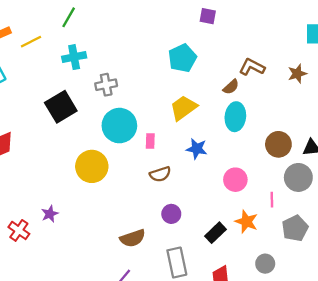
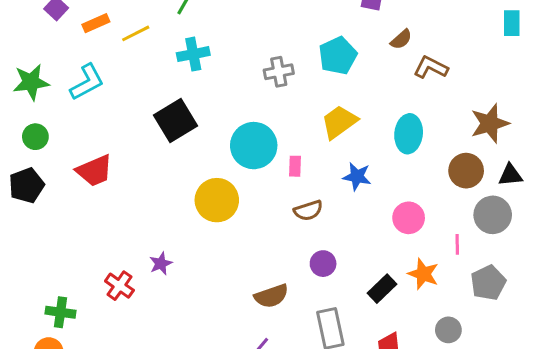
brown star: (297, 74) -> (490, 123), moved, size x1.5
gray cross: (106, 85) -> (279, 72), moved
brown semicircle: (231, 87) -> (401, 39), moved

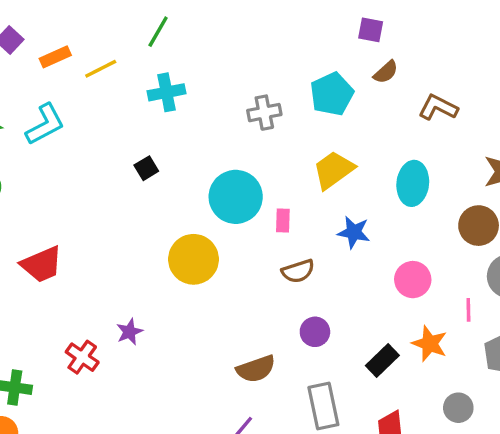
brown semicircle: (401, 39) -> (386, 72), moved
black square: (176, 120) -> (146, 168), size x0.5
red trapezoid: (94, 171) -> (42, 264), moved

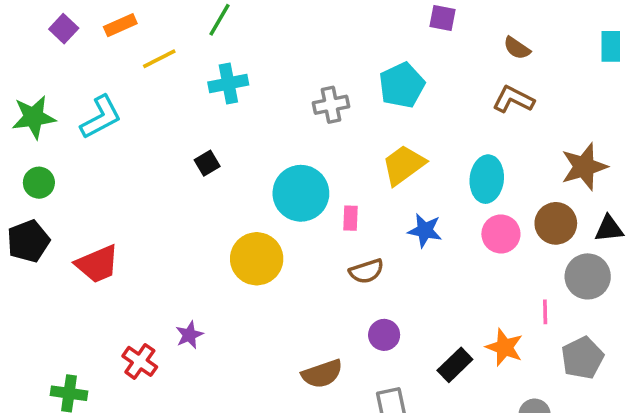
orange rectangle: (55, 57) -> (120, 25), moved
brown semicircle: (386, 72) -> (517, 48), moved, turned 76
pink circle: (413, 280) -> (501, 234), moved

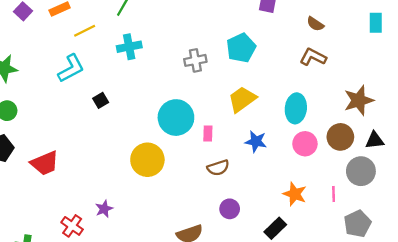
cyan L-shape: (101, 117) -> (71, 68), moved
black square: (207, 163) -> (101, 100), moved
orange star: (504, 347) -> (295, 194), moved

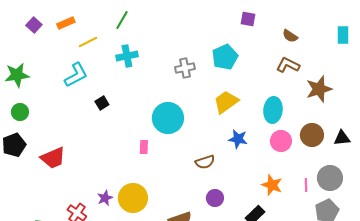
brown star: (359, 100) -> (319, 89), moved
pink rectangle: (208, 133) -> (144, 147), moved
yellow circle: (147, 160) -> (133, 198), moved
gray circle: (361, 171) -> (330, 178), moved

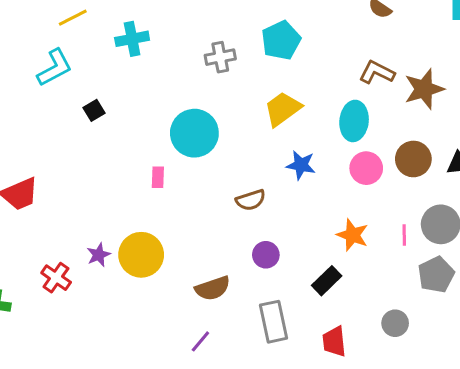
brown L-shape: (288, 65) -> (377, 72), moved

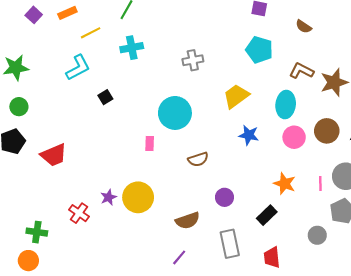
cyan pentagon: (281, 40) -> (259, 50), moved, turned -30
brown semicircle: (251, 200) -> (198, 159), moved
gray circle: (395, 323) -> (317, 235), moved

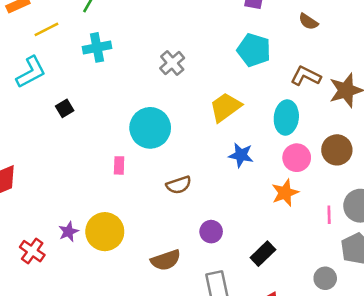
gray cross: (193, 60) -> (172, 63), turned -30
orange star: (285, 184) -> (285, 193), moved, turned 30

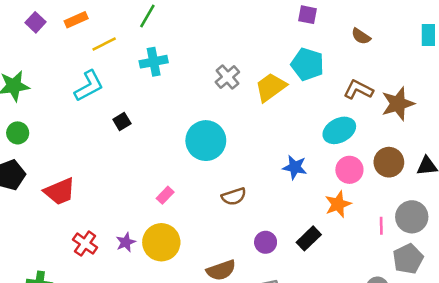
yellow trapezoid: (225, 107) -> (271, 87), moved
cyan ellipse: (286, 118) -> (339, 130), turned 56
pink rectangle: (119, 165) -> (165, 195), moved, turned 42
red cross: (32, 251) -> (85, 244), moved
black rectangle: (263, 254) -> (309, 238), moved

